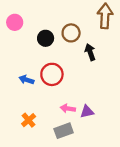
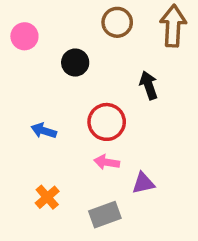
brown circle: (71, 33) -> (117, 22), moved
red circle: (52, 74) -> (107, 122), moved
pink arrow: (68, 108) -> (107, 162), moved

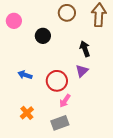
red circle: (107, 122) -> (57, 81), moved
pink arrow: (107, 162) -> (65, 101), moved, turned -64
purple triangle: (143, 183) -> (82, 71), moved, turned -32

